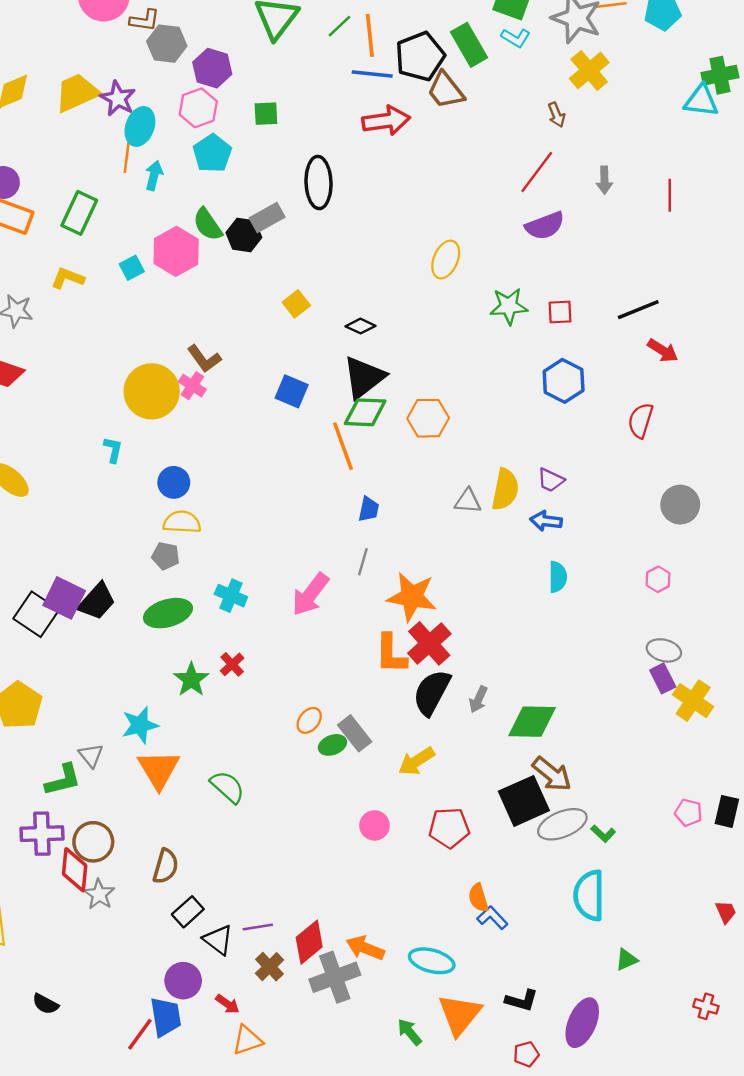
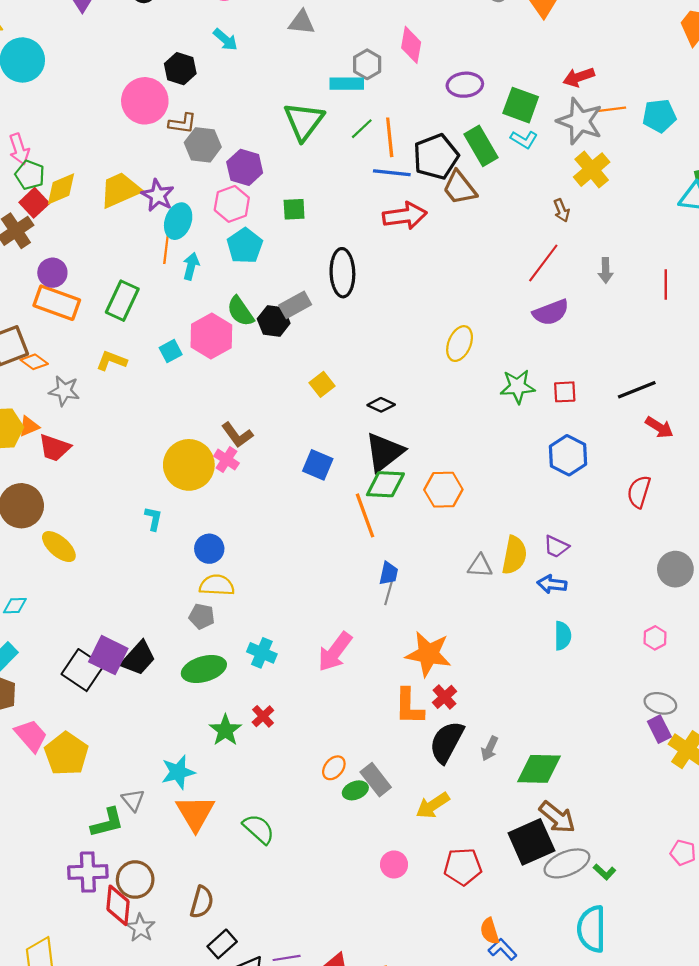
gray line: (363, 562) -> (389, 593), moved
red cross: (429, 643) -> (444, 697), size x0.6

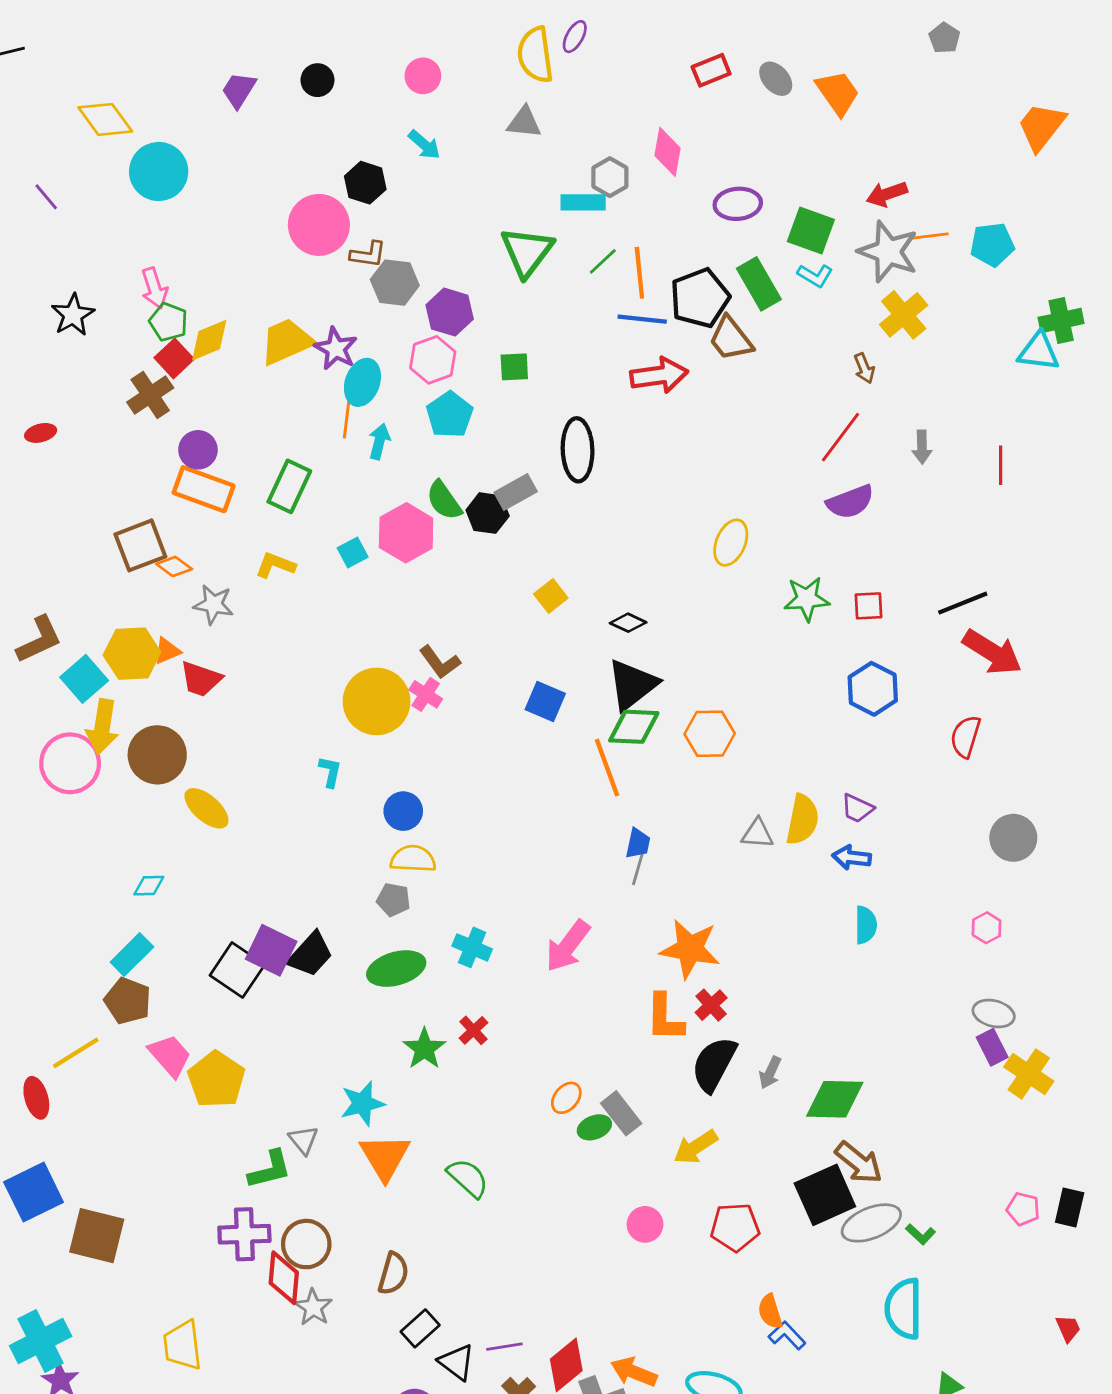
red arrow: (659, 427) -> (992, 652), size x1.6

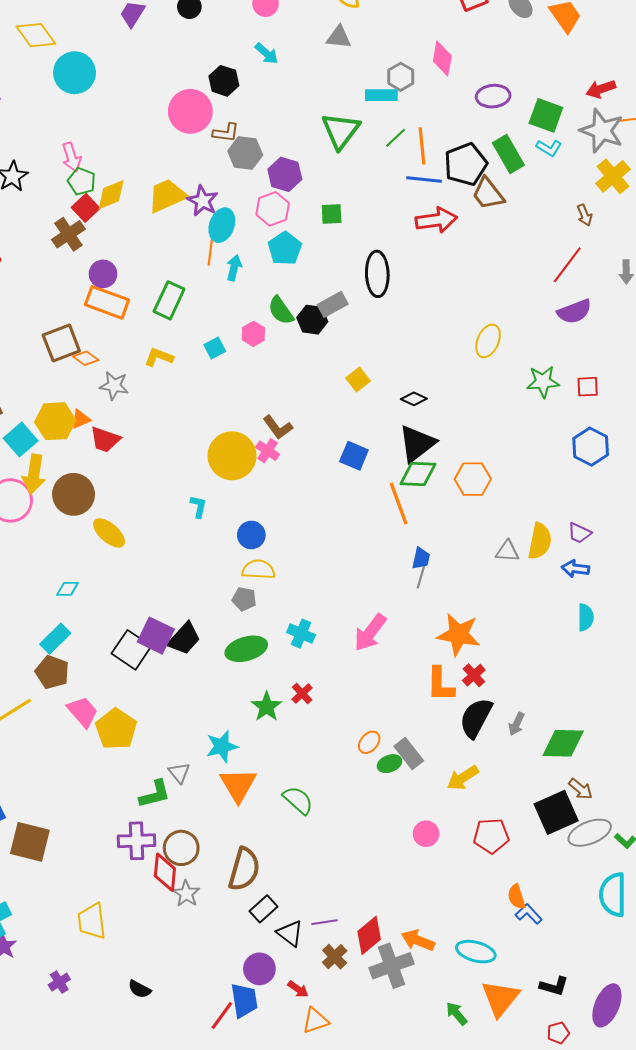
pink hexagon: (406, 533) -> (253, 334), size x0.6
brown arrow: (859, 1163) -> (580, 789), size x0.7
brown semicircle: (393, 1274) -> (244, 869), size x1.4

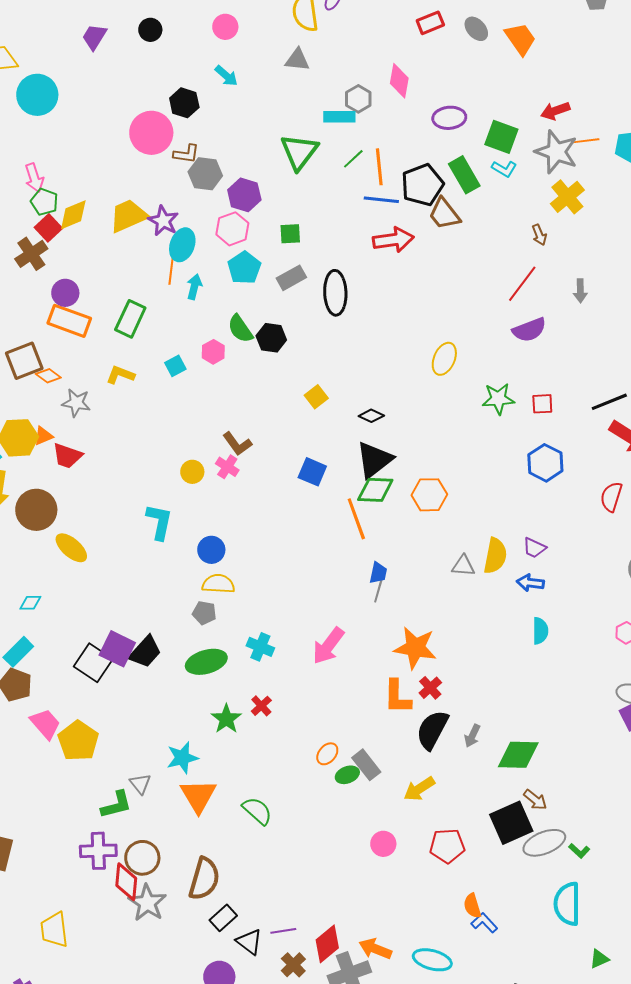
gray rectangle: (333, 304) -> (291, 278), moved
yellow circle: (232, 456) -> (192, 472), size x0.5
cyan L-shape: (198, 507) -> (159, 522), size x1.6
gray star: (186, 894) -> (147, 903), size x1.4

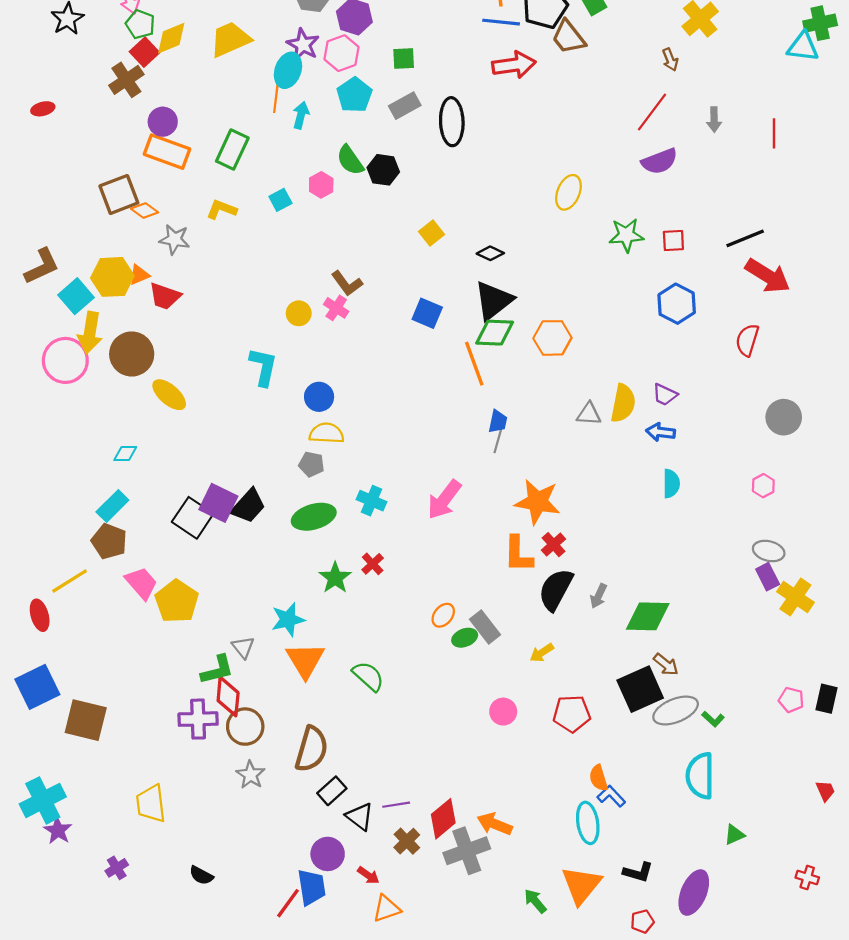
purple star: (163, 221) -> (303, 45), moved
yellow arrow: (419, 789) -> (542, 653), size x0.7
red diamond: (126, 882) -> (228, 697), moved
gray star: (147, 903) -> (251, 775), size x0.7
cyan ellipse: (432, 960) -> (588, 823), moved, turned 66

